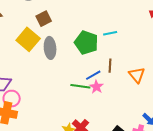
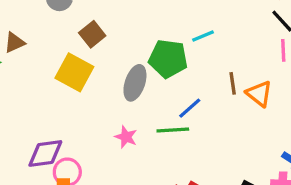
gray ellipse: (50, 48) -> (135, 83), moved, turned 35
brown line: (110, 66) -> (233, 83), moved
pink star: (96, 87) -> (126, 137), moved

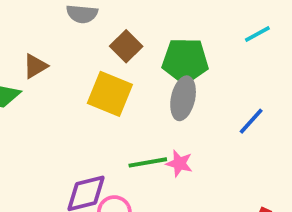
green pentagon: (168, 59) -> (185, 61), moved
green line: (173, 130) -> (148, 162), moved

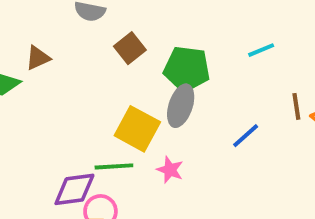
yellow square: (110, 94) -> (137, 129), moved
green line: (148, 162) -> (114, 166), moved

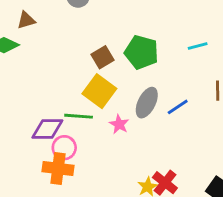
brown square: (130, 48) -> (103, 57), moved
brown triangle: (38, 58) -> (26, 20), moved
gray ellipse: (181, 106) -> (147, 103), moved

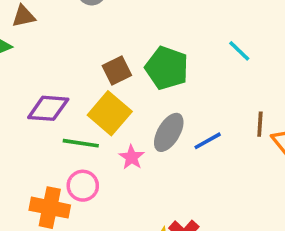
cyan line: (198, 46) -> (239, 51), moved, turned 54
purple diamond: (47, 129) -> (48, 108), moved
pink circle: (64, 148) -> (83, 186), moved

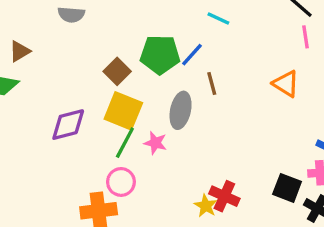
brown line: (260, 124) -> (212, 84), moved
blue line: (208, 141) -> (192, 55), moved
green line: (81, 143) -> (125, 143), moved, turned -52

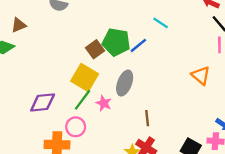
brown square: (117, 71) -> (95, 49), moved
brown line: (212, 84) -> (147, 118), moved
purple diamond: (68, 125) -> (43, 102), moved

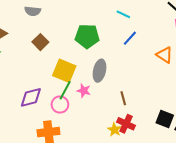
blue line: (138, 45) -> (130, 38), moved
brown square: (95, 49) -> (40, 42), moved
pink circle: (76, 127) -> (60, 104), moved

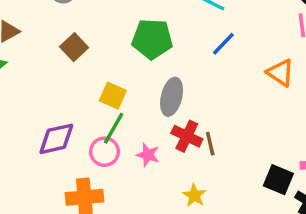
yellow square: (64, 71) -> (113, 96), size x0.7
pink star: (84, 91) -> (148, 155), moved
red cross: (126, 124) -> (187, 136), moved

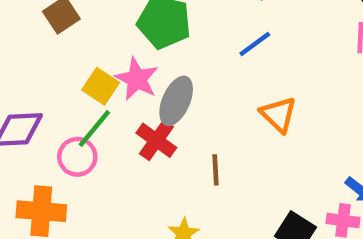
orange triangle: (280, 73) -> (278, 114), moved
red cross: (187, 136) -> (156, 140), moved
pink star: (148, 155) -> (137, 79), moved, size x1.4

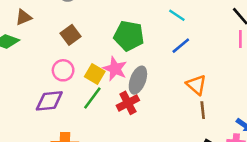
red cross: (156, 140) -> (128, 103), turned 30
pink circle: (77, 157) -> (63, 70), moved
brown line: (216, 170) -> (203, 110), moved

